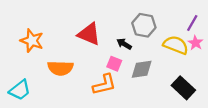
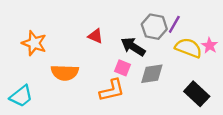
purple line: (192, 23) -> (174, 24), moved
red triangle: (89, 34) -> (95, 36), size x0.6
black arrow: (124, 44) -> (133, 47), size x1.5

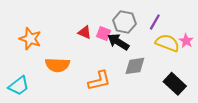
gray hexagon: (154, 27) -> (124, 22), moved
pink square: (122, 68) -> (104, 34), moved

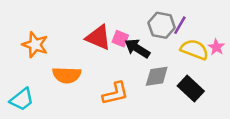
gray hexagon: (124, 22) -> (162, 25), moved
red triangle: (85, 32) -> (98, 37), size x1.6
black rectangle: (175, 84) -> (191, 88), moved

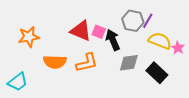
orange star: (35, 45) -> (29, 37), turned -30
pink star: (216, 47) -> (178, 48), moved
black arrow: (137, 48) -> (113, 40), turned 35
orange L-shape: (115, 93) -> (87, 63), moved

